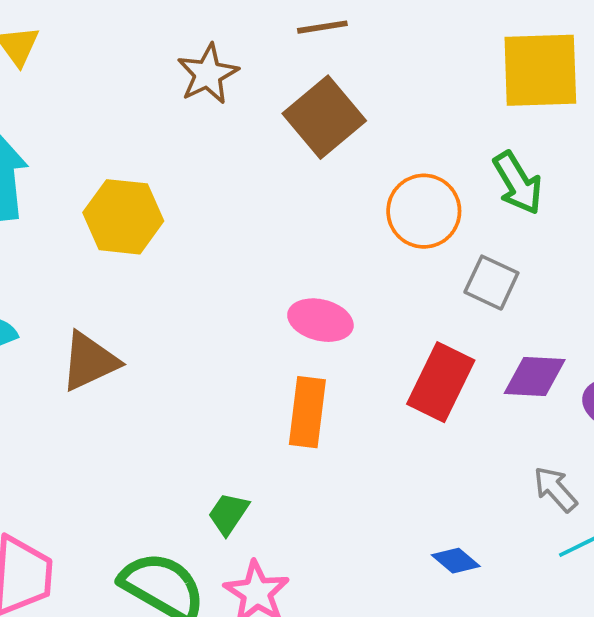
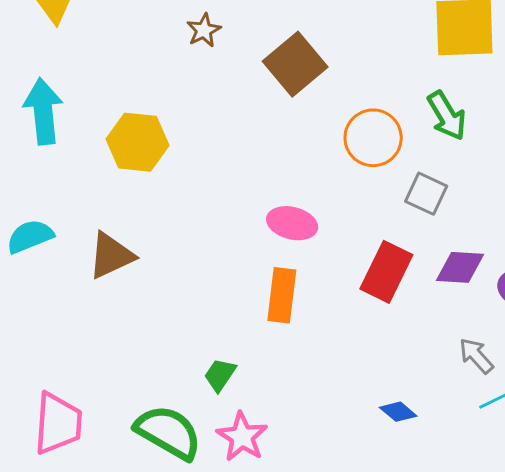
brown star: (208, 74) -> (204, 30), size x0.7

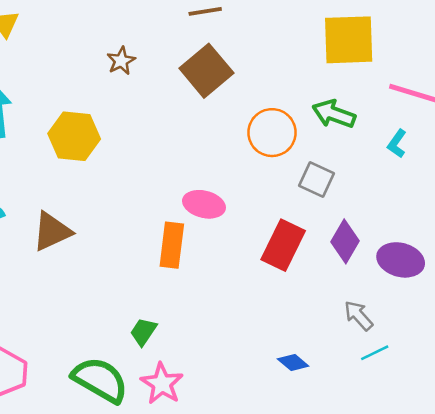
brown star: (204, 30) -> (121, 61), moved
green arrow: (447, 116) -> (334, 114), turned 141
purple diamond: (460, 267) -> (345, 241), turned -63
orange rectangle: (282, 295) -> (172, 245), moved

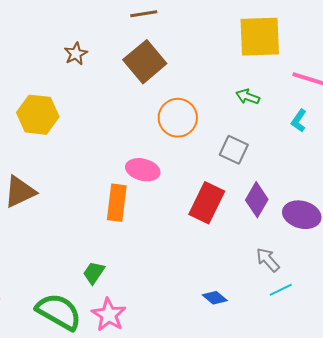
green arrow: (334, 114) -> (248, 97), size x0.7
orange circle: (272, 133) -> (178, 118), moved

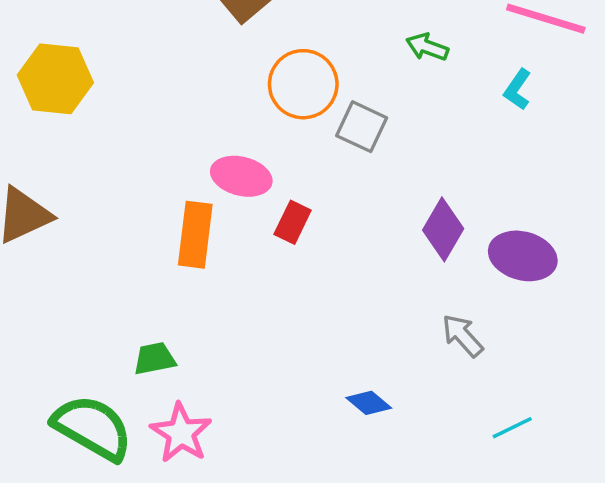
gray square: (234, 150) -> (362, 127), moved
red rectangle: (207, 203) -> (293, 222), moved, size x0.6
green trapezoid: (94, 273) -> (155, 359), turned 45
cyan line: (281, 290) -> (512, 428), moved

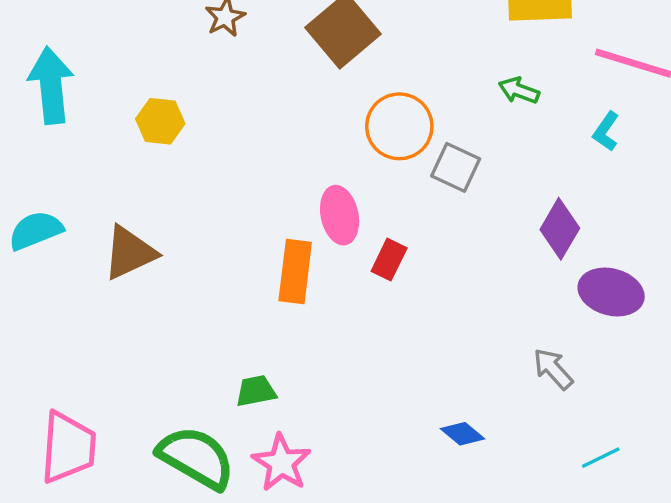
yellow hexagon: (55, 79) -> (160, 121), size x0.7
pink ellipse: (241, 176) -> (340, 215), turned 64
purple diamond: (443, 229) -> (560, 229), moved

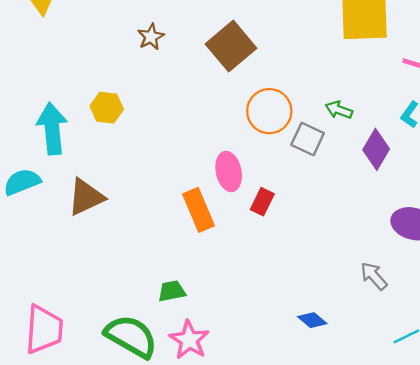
cyan arrow: (51, 85) -> (52, 129), moved
green arrow: (519, 90) -> (339, 110), moved
purple diamond: (560, 229) -> (376, 149), moved
orange rectangle: (295, 271) -> (198, 210), turned -30

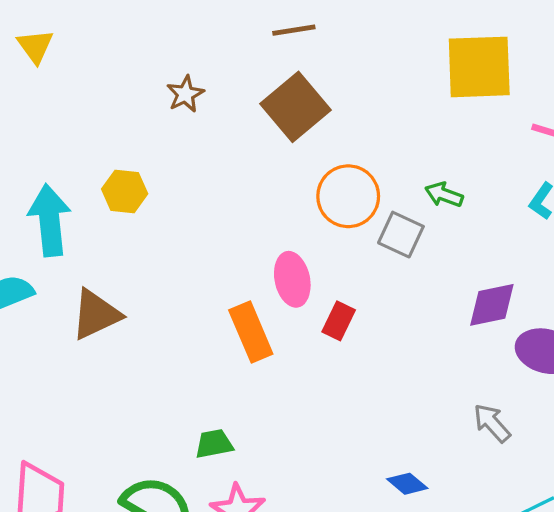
purple diamond: (376, 149) -> (492, 305), moved, turned 48

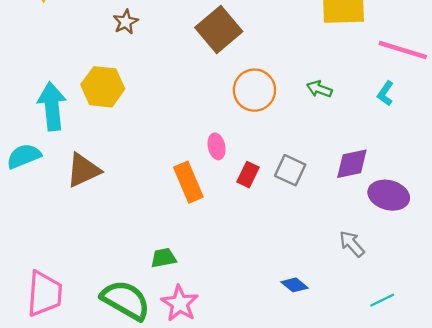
brown star: (185, 94) -> (126, 22), moved
yellow hexagon: (125, 191) -> (103, 87), size x1.4
gray square: (401, 235) -> (290, 170), moved
pink ellipse: (292, 279) -> (217, 146), size x0.7

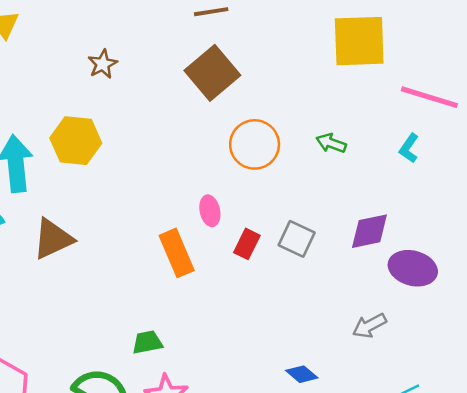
gray arrow: (352, 244) -> (369, 326), turned -76

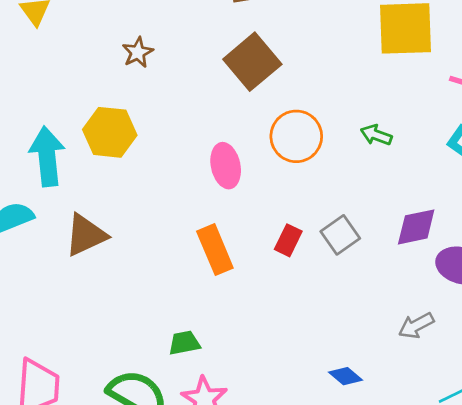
pink ellipse: (210, 211) -> (226, 166), moved, size x1.4
gray square: (297, 239) -> (340, 235), turned 30

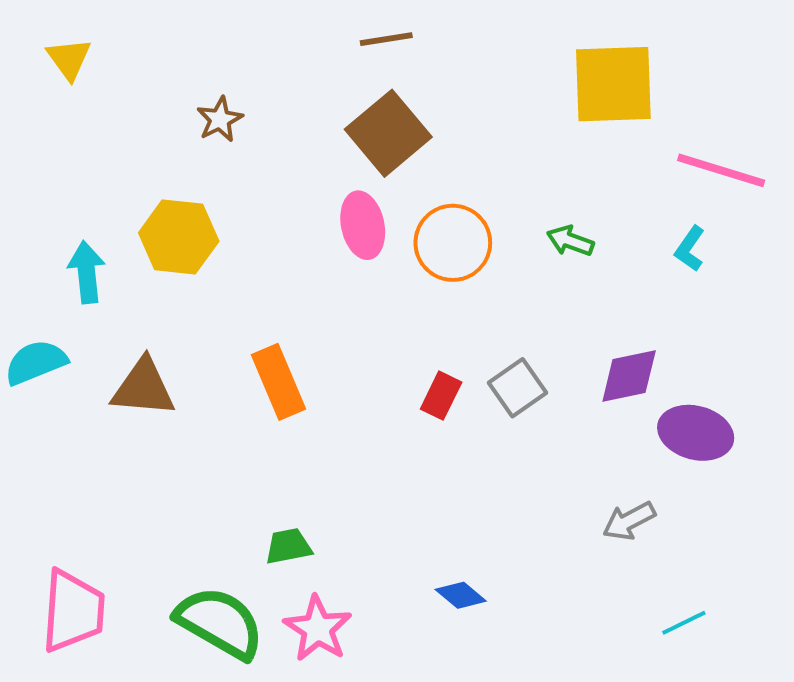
cyan arrow: (47, 156) -> (87, 272), size x0.7
pink ellipse: (226, 166) -> (363, 225), moved
brown triangle: (86, 235) -> (143, 388), turned 30
orange rectangle: (215, 250) -> (279, 382), moved
blue diamond: (346, 376) -> (461, 595), moved

